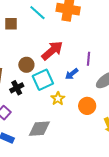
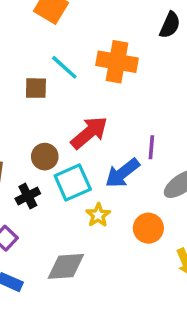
brown square: (11, 24) -> (36, 88), moved
blue arrow: (72, 74) -> (122, 173), size x1.5

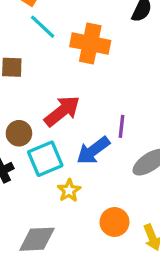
cyan line: (64, 67) -> (43, 27), moved
orange circle: (148, 228) -> (114, 222), moved

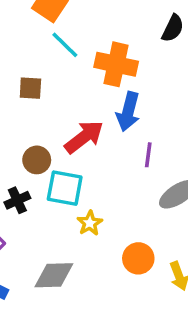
blue arrow: (93, 151) -> (128, 112), moved, turned -40
cyan square: (45, 159) -> (65, 188), turned 32

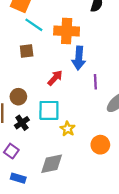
brown square: (30, 88) -> (27, 51), moved
red arrow: (84, 137) -> (55, 78), size x0.7
brown circle: (37, 160) -> (18, 97), moved

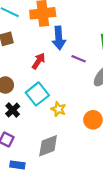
purple line: (95, 82) -> (79, 59), turned -56
cyan square: (49, 110) -> (37, 94), turned -30

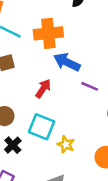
blue arrow: (59, 38) -> (67, 62), turned 120
cyan square: (37, 94) -> (42, 127), turned -30

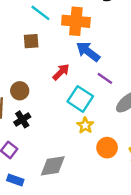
cyan square: (42, 127) -> (80, 99), moved
yellow star: (66, 144) -> (85, 125), moved

